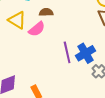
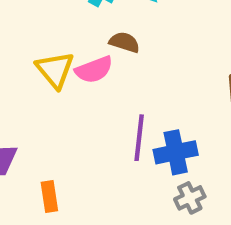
yellow triangle: (17, 20) -> (55, 70), moved

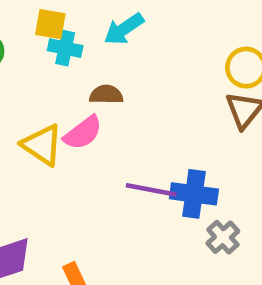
purple line: (139, 138) -> (151, 190), turned -69
blue cross: (176, 152) -> (194, 194), turned 36

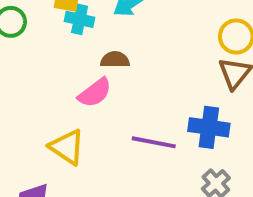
yellow triangle: (42, 145) -> (67, 147), moved
blue cross: (194, 194) -> (209, 127), moved

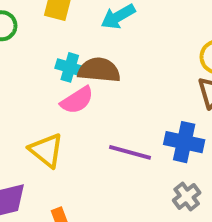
cyan cross: (80, 19) -> (70, 67), moved
brown semicircle: (115, 60) -> (99, 70), size x1.5

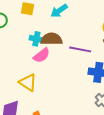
purple line: (130, 152) -> (80, 49), moved

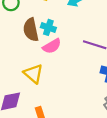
brown semicircle: (52, 39) -> (31, 30), moved, turned -110

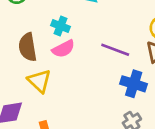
brown semicircle: (31, 30) -> (28, 47), moved

